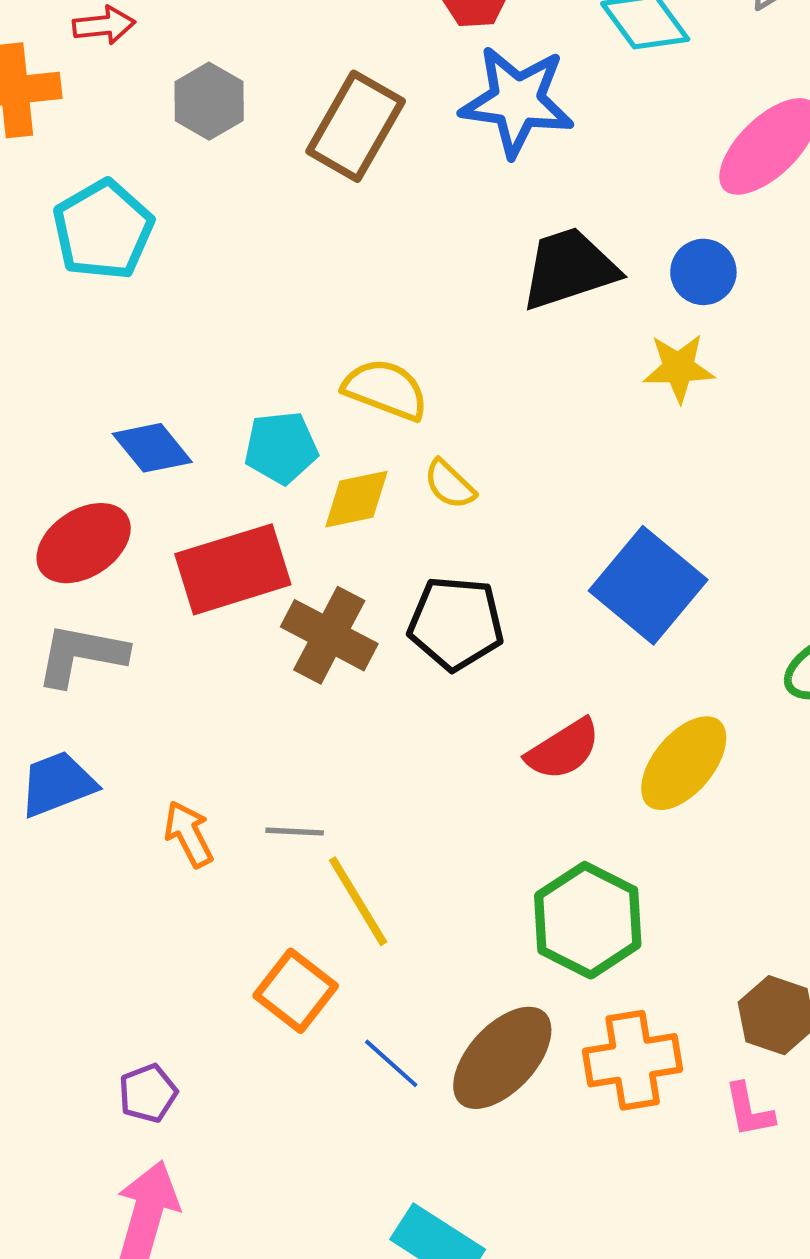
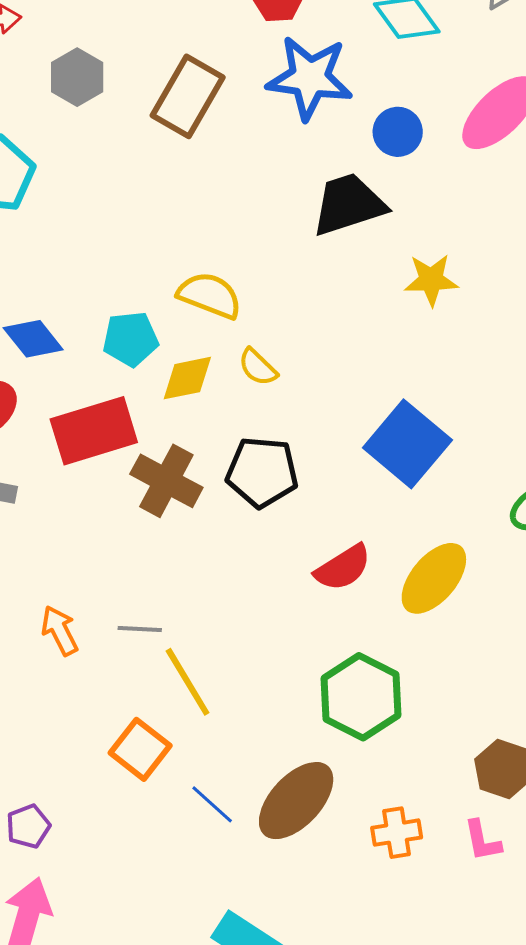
blue circle: (703, 272) -> (398, 132), moved
orange cross: (633, 1060) -> (397, 833), moved, size x0.7

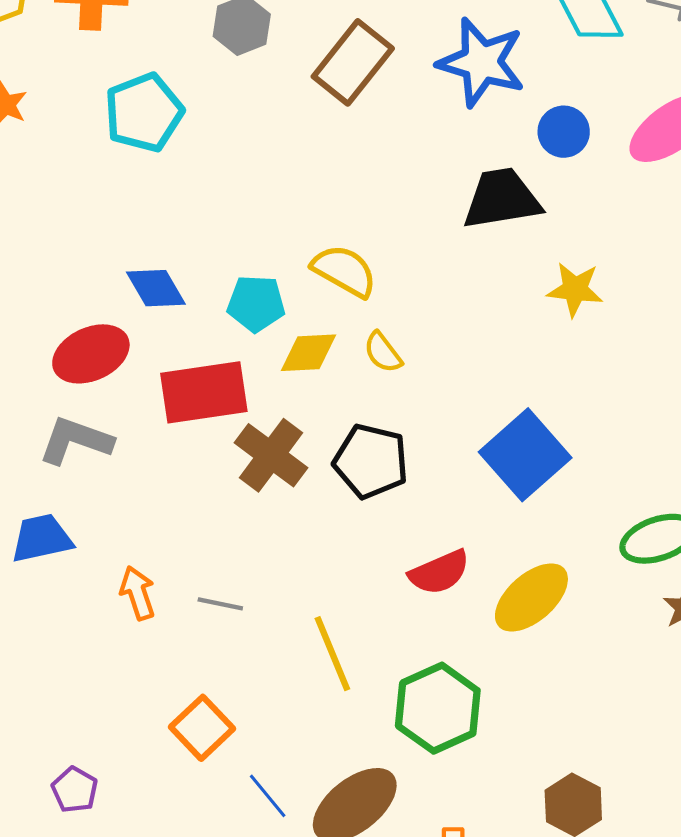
yellow line: (188, 682) -> (332, 654), moved
purple pentagon: (28, 826) -> (75, 790), turned -30

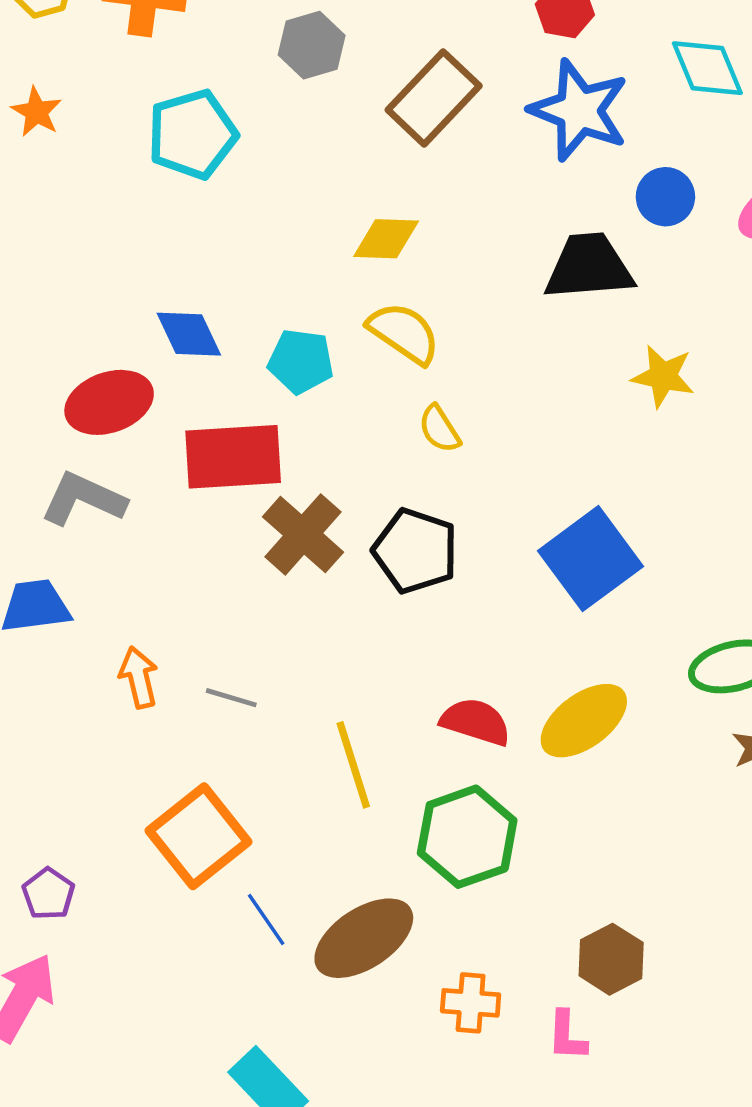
yellow diamond: (309, 353) -> (386, 239), moved
red semicircle: (439, 572) -> (476, 722), moved, turned -144
orange square: (202, 728) -> (198, 836), size x1.4

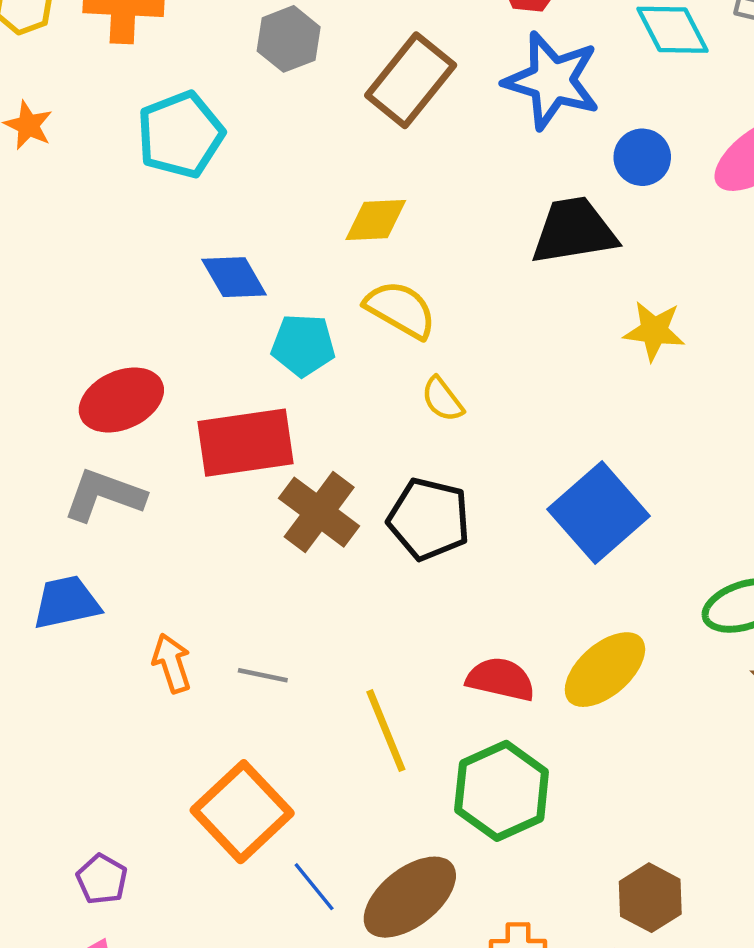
blue diamond: (189, 334) -> (234, 277), moved

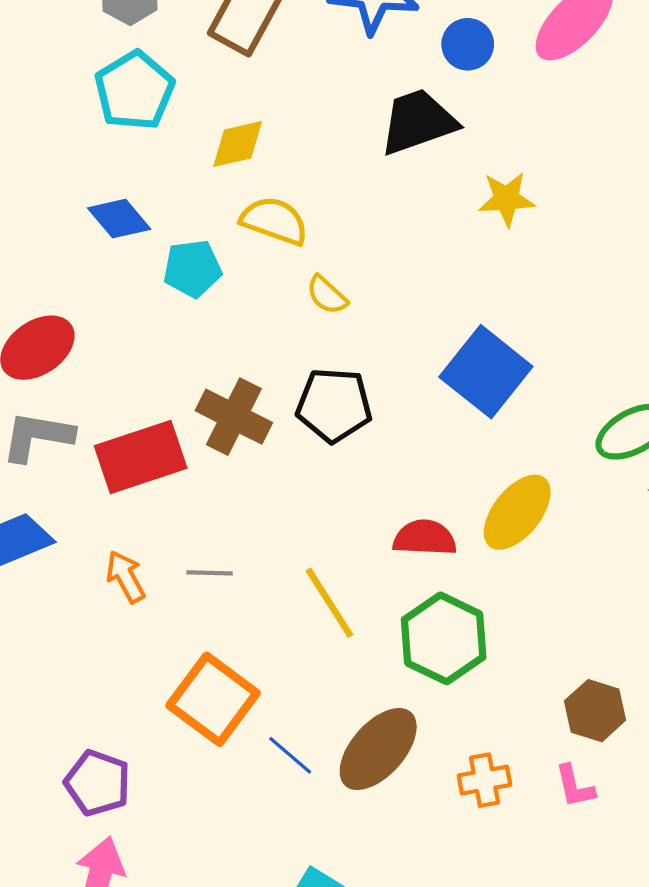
cyan pentagon: (180, 135) -> (134, 91), moved
red rectangle: (246, 443) -> (141, 457), moved
purple pentagon: (102, 879) -> (98, 783), size x1.4

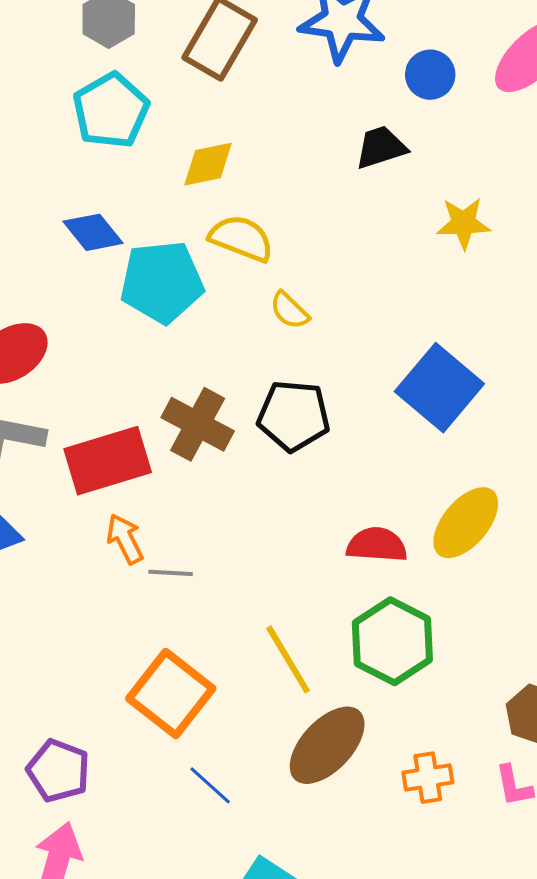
black trapezoid: (418, 122) -> (381, 147), size x0.7
cyan pentagon: (192, 269) -> (162, 282), size x1.5
orange arrow: (126, 577) -> (125, 539), moved
yellow line: (330, 603) -> (288, 659), moved
blue line: (290, 755) -> (210, 785), moved

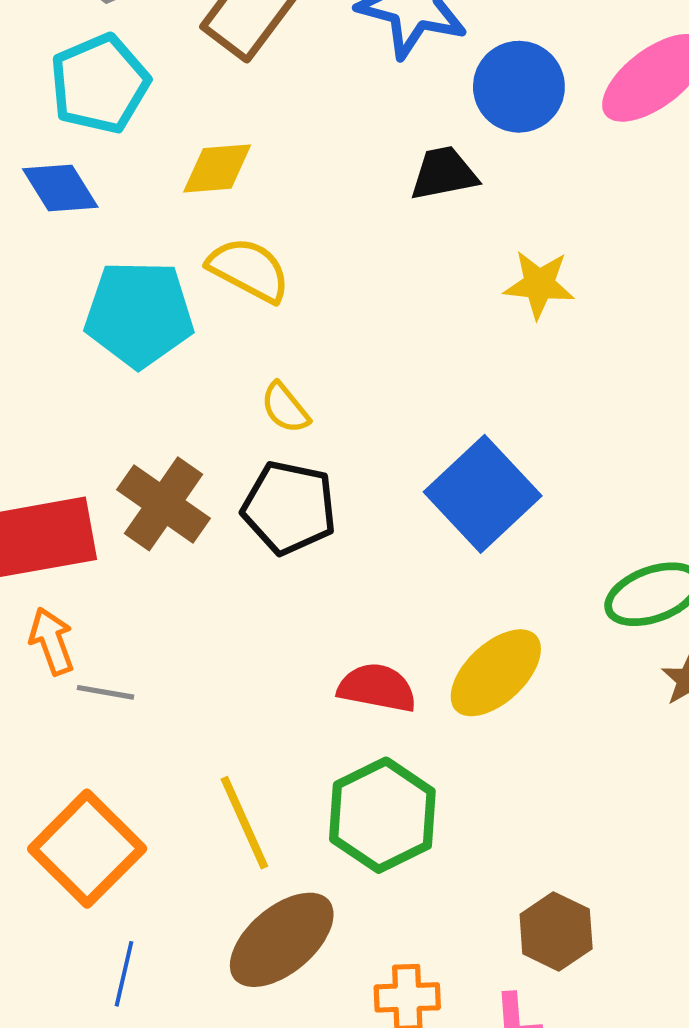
blue circle: (430, 75) -> (519, 87), size x1.4
blue diamond: (93, 232) -> (60, 188), moved
yellow semicircle: (289, 310) -> (285, 408), moved
blue line: (210, 785) -> (124, 974), turned 54

